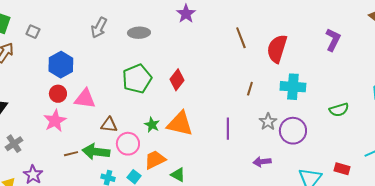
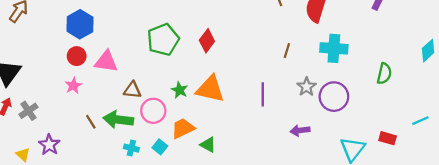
green semicircle: (339, 110) -> (384, 74), turned -60
pink star: (55, 121) -> (73, 86), size x0.7
brown line: (71, 154) -> (91, 122), turned 72

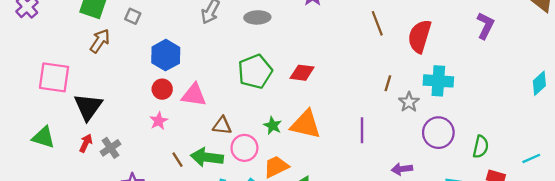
red diamond: (207, 41) -> (302, 73), turned 60
green semicircle: (384, 74) -> (481, 147), moved
gray star: (307, 87) -> (409, 102), moved

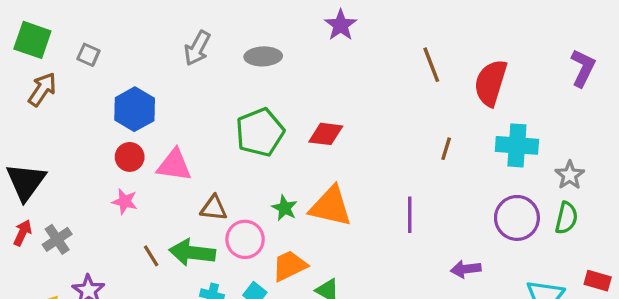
gray star: (409, 102) -> (570, 175), moved
pink star: (159, 121) -> (125, 201), turned -30
green semicircle: (481, 147) -> (566, 218), moved

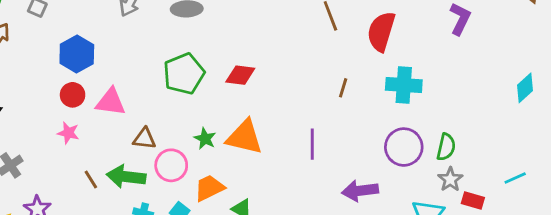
gray star: (570, 175) -> (450, 179), moved
purple arrow: (466, 269) -> (360, 191), size x1.4

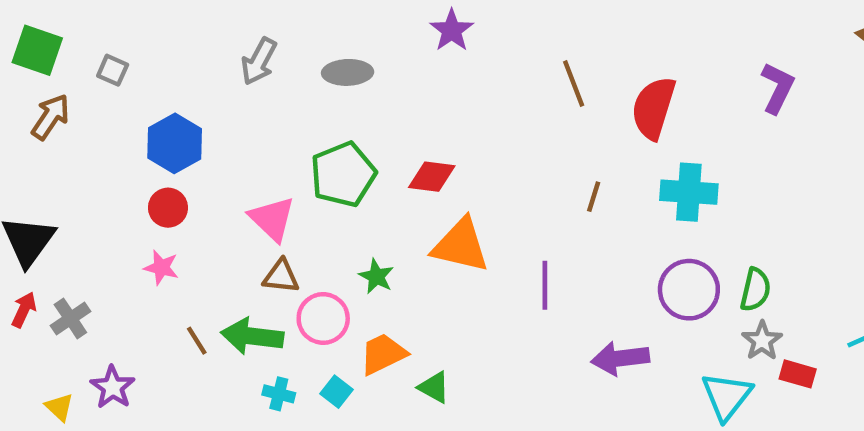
pink triangle: (111, 102) -> (272, 219), moved, turned 36
orange triangle: (245, 137) -> (461, 245), moved

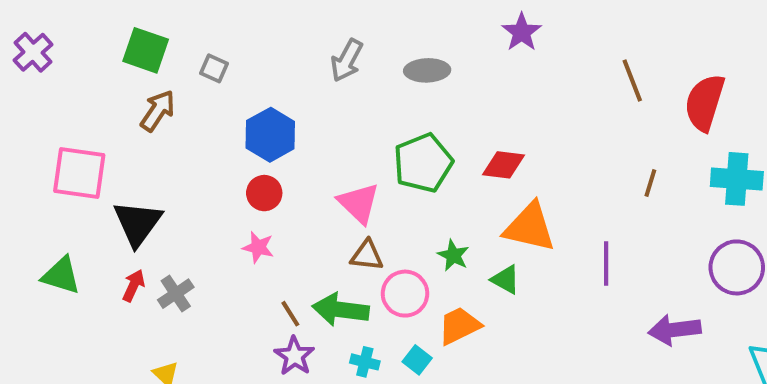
purple star: (113, 387) -> (294, 356), moved
green triangle: (434, 387) -> (506, 280), moved

